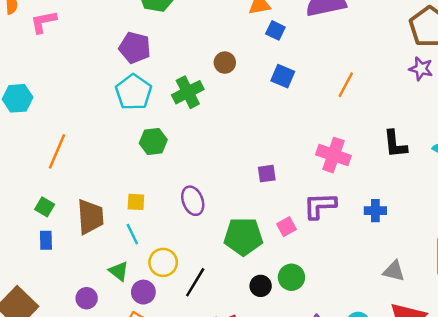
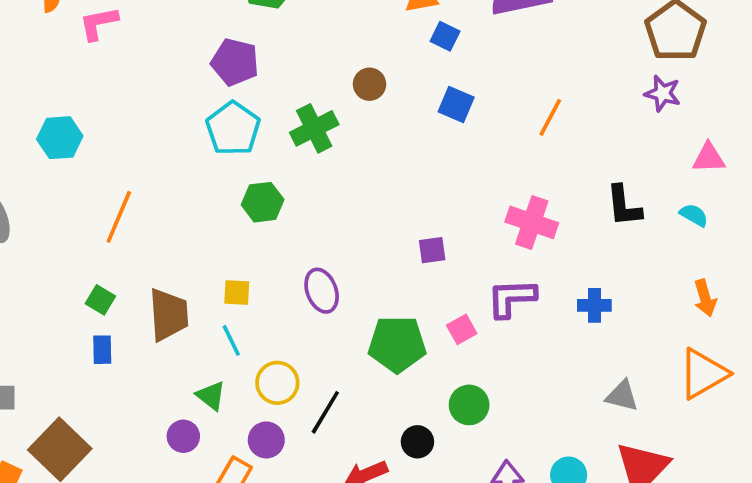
black circle: (261, 286) -> (417, 442), moved
purple circle: (143, 292) -> (266, 440), moved
purple circle: (87, 298) -> (183, 436), moved

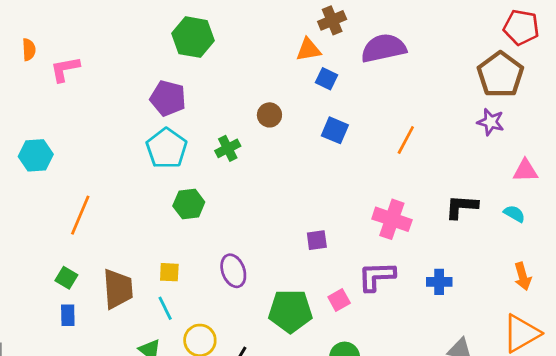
green cross: (314, 128) -> (228, 148), size x0.7
black L-shape: (624, 206) -> (461, 207), turned 100

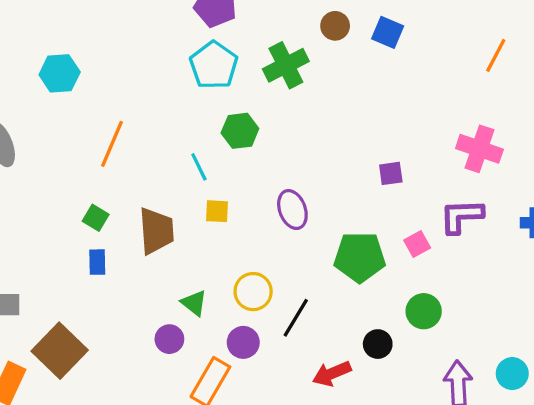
blue square: (335, 130) -> (388, 32), moved
green cross: (228, 148) -> (286, 65), size x1.5
cyan line: (165, 308) -> (199, 167), moved

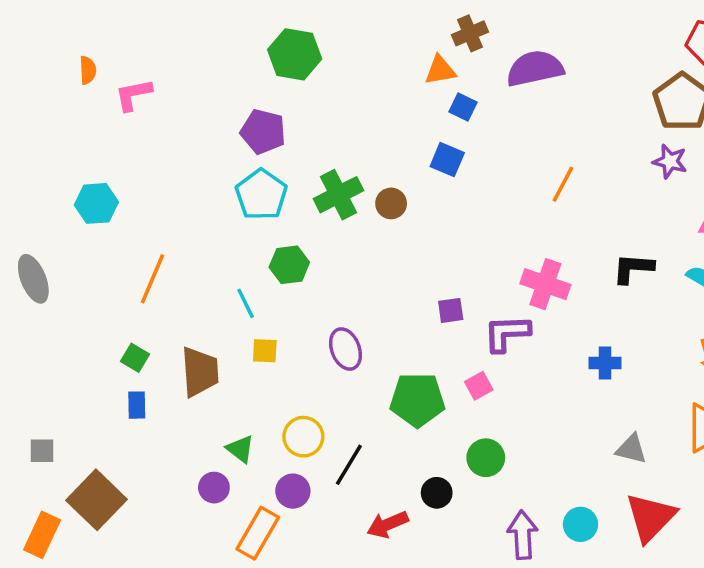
brown circle: (335, 26) -> (391, 203), moved
purple L-shape: (461, 216) -> (507, 333), moved

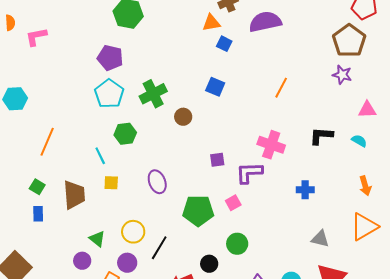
blue square: (447, 160) -> (215, 87), moved
brown circle: (391, 203) -> (183, 117), moved

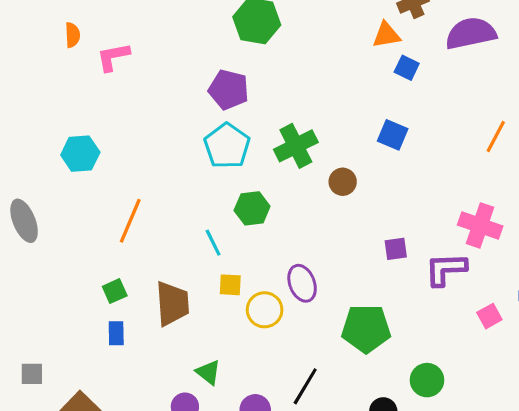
green square: (37, 187) -> (115, 291), turned 35
pink square: (233, 203) -> (489, 316), moved
yellow circle: (133, 232) -> (265, 310), moved

